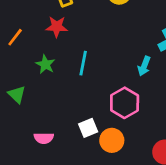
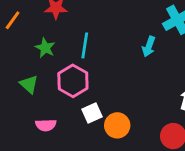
green triangle: (17, 95) -> (29, 84), moved
pink hexagon: (125, 103) -> (73, 81), moved

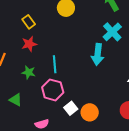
cyan arrow: (149, 47) -> (98, 54), size x1.5
green triangle: (29, 84) -> (16, 100), moved

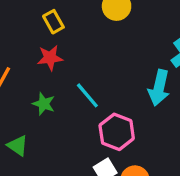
cyan line: (55, 64) -> (87, 95), turned -42
pink hexagon: (53, 90) -> (117, 132), moved

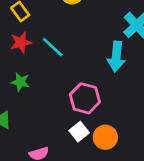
cyan line: (87, 95) -> (53, 47), moved

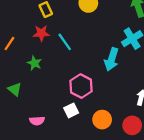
orange circle: (105, 137) -> (102, 120), moved

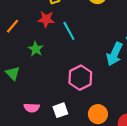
white square: (71, 110) -> (60, 110), moved

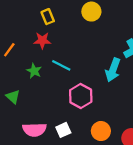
cyan line: (69, 31) -> (61, 65), moved, turned -30
pink semicircle: (32, 108) -> (34, 130), size x1.5

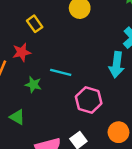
red star: (42, 41) -> (22, 52), moved

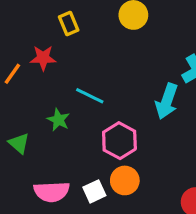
green star: (33, 85) -> (58, 120), moved
orange circle: (118, 132) -> (125, 180), moved

